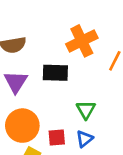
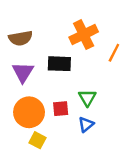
red square: (57, 137) -> (61, 109), moved

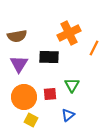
blue triangle: (86, 124) -> (68, 115), moved

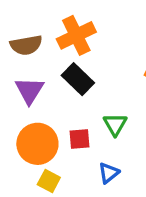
orange cross: (69, 33) -> (76, 35), moved
black rectangle: (49, 57) -> (78, 79), turned 42

